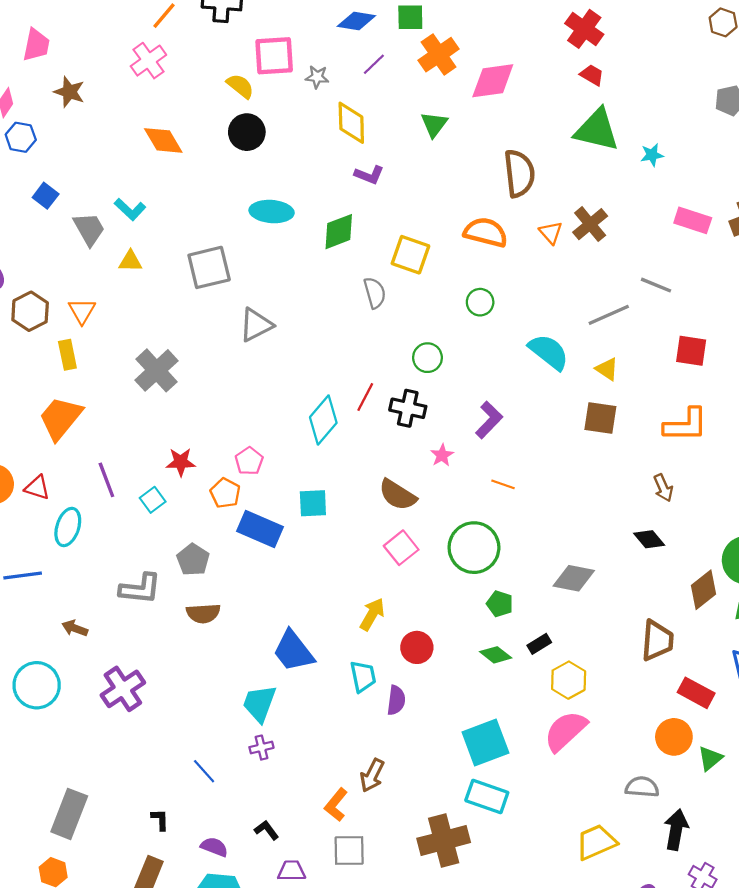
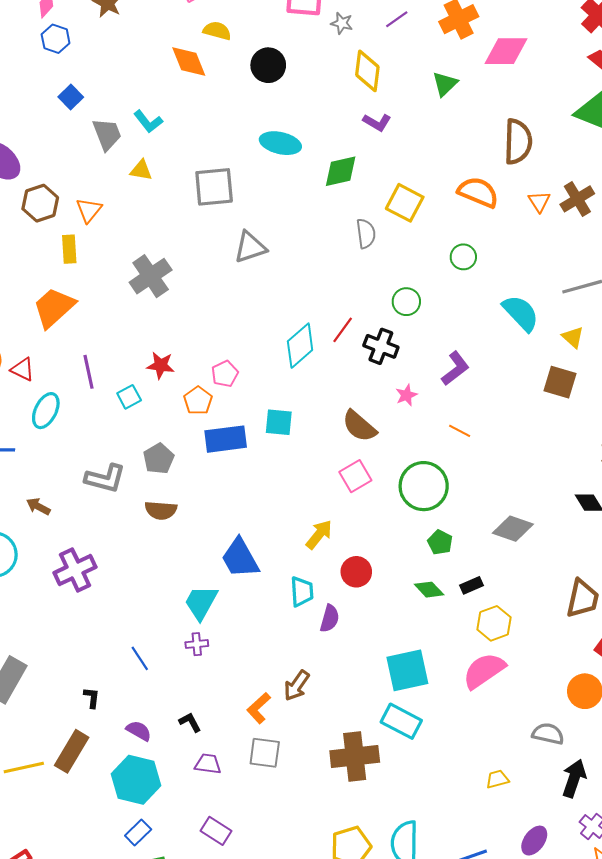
yellow semicircle: (240, 86) -> (217, 31), moved, turned -32
blue rectangle: (260, 529) -> (226, 439), turned -39
yellow trapezoid: (596, 842) -> (497, 779), size x0.6

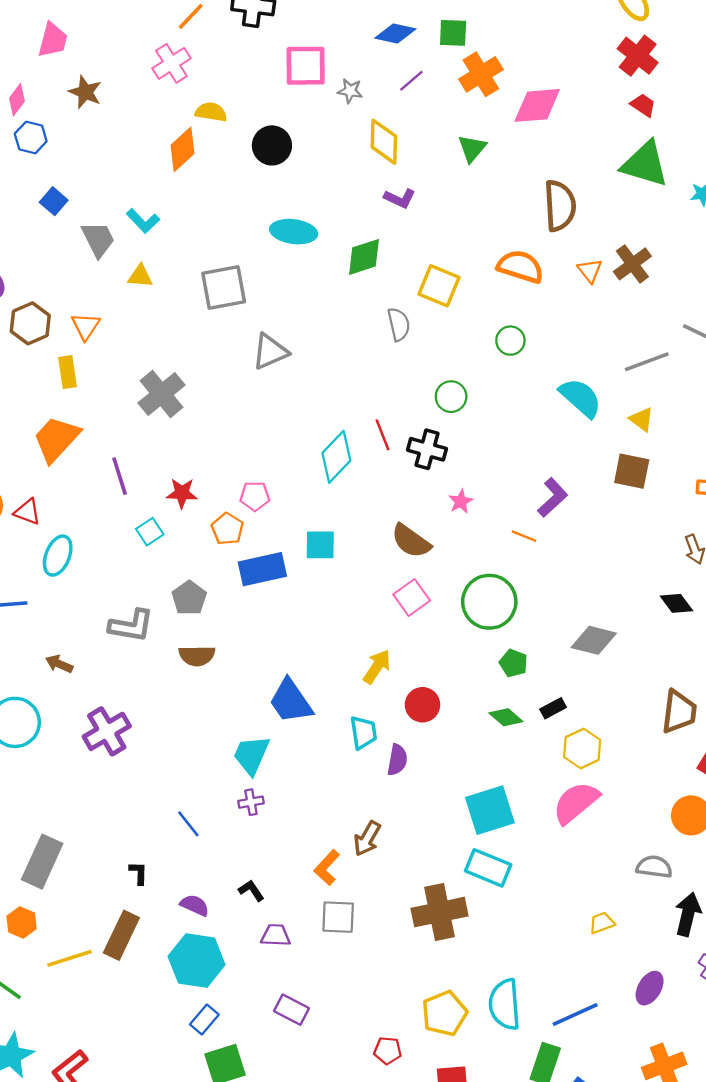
orange diamond: (189, 61) -> (182, 149), turned 75
red line: (343, 330) -> (382, 435), turned -52
purple L-shape: (455, 368) -> (553, 498), moved
purple line: (88, 372) -> (120, 476), moved
pink pentagon: (225, 374) -> (255, 496), turned 30

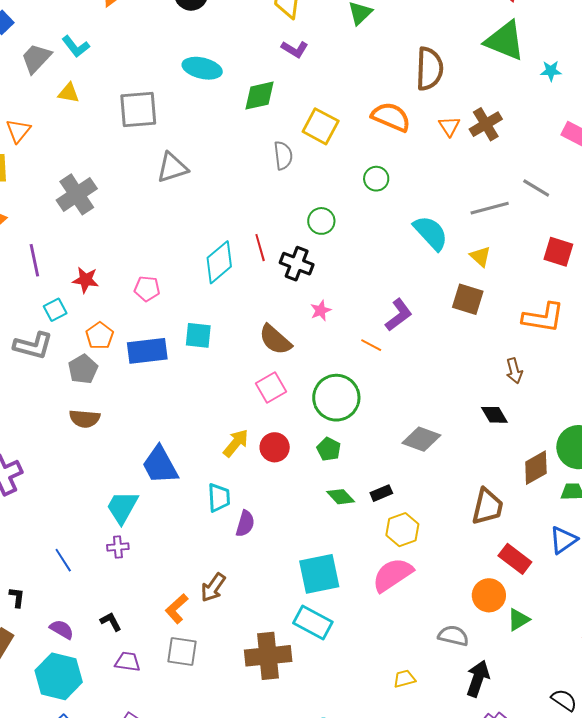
gray trapezoid: (98, 239) -> (36, 58), turned -116
orange pentagon: (227, 529) -> (100, 336), moved
gray L-shape: (131, 626) -> (33, 346), moved
green pentagon: (513, 663) -> (329, 449), moved
red circle: (422, 705) -> (275, 447), moved

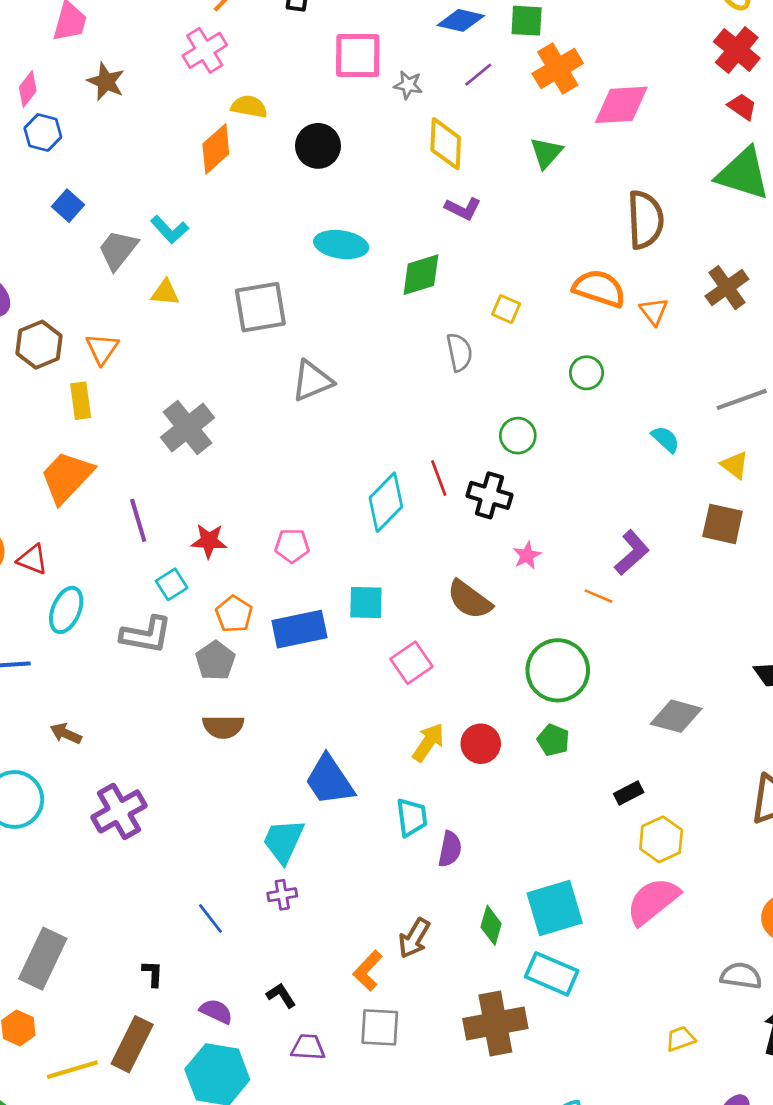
yellow square: (321, 126) -> (506, 309), size x0.6
orange triangle: (449, 126) -> (654, 311), moved
cyan semicircle: (431, 233) -> (665, 439), size x0.6
pink square: (271, 388) -> (411, 663), moved
green diamond: (341, 497) -> (491, 925), moved, turned 64

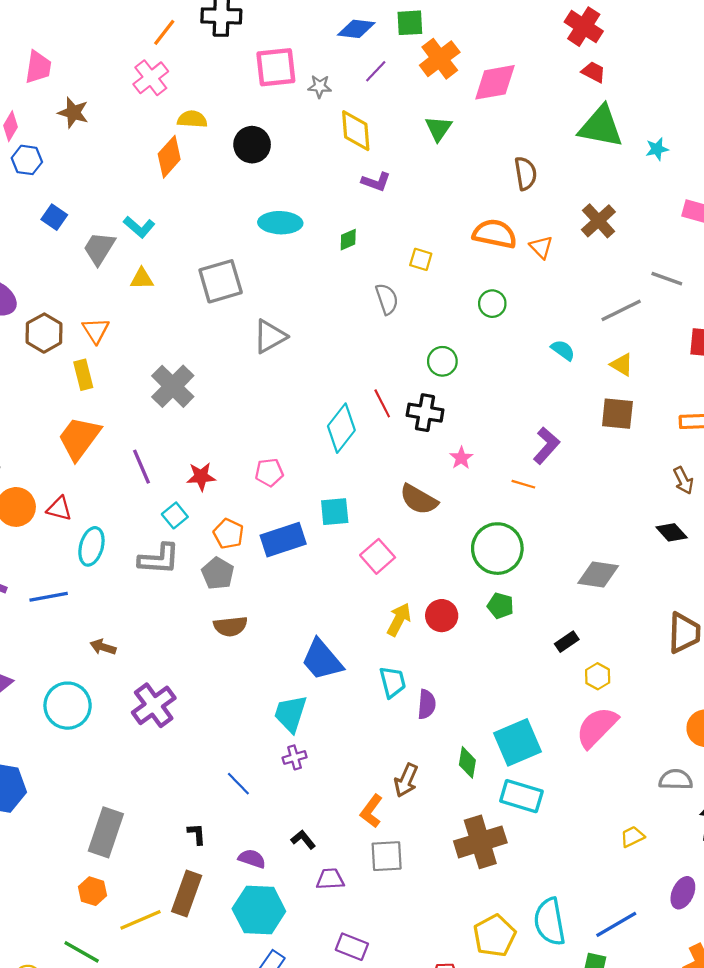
brown semicircle: (645, 220) -> (526, 173), size x0.7
green diamond: (421, 275) -> (348, 240), size x0.6
yellow hexagon: (661, 839) -> (598, 676), size x0.7

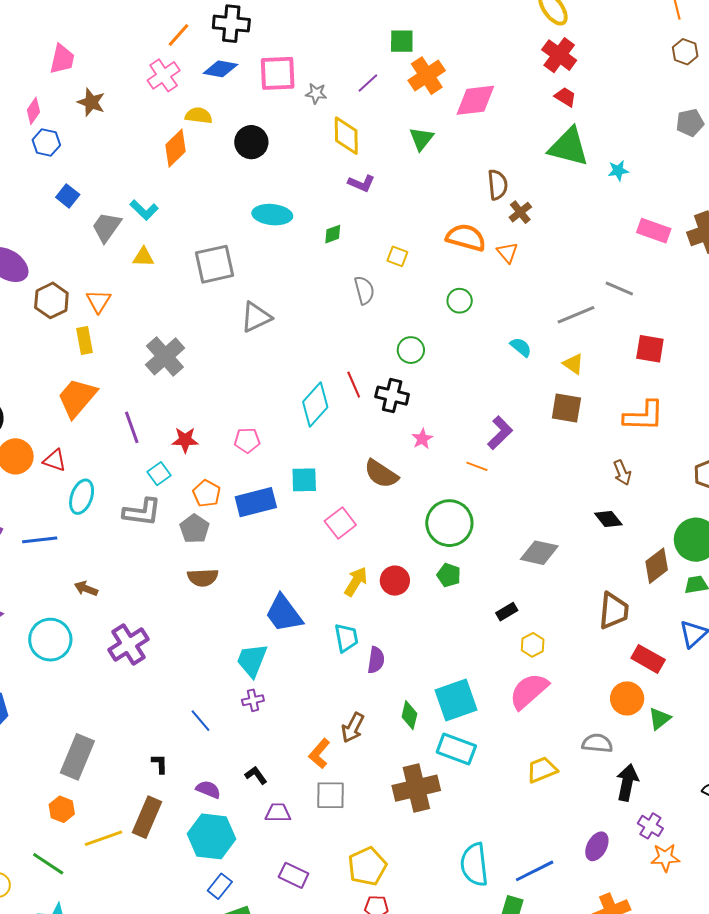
blue diamond: (356, 29) -> (220, 69), moved
brown cross: (598, 221) -> (520, 212), moved, size x0.7
yellow trapezoid: (632, 837) -> (542, 770), moved, size x1.4
yellow pentagon: (495, 936) -> (367, 866), moved

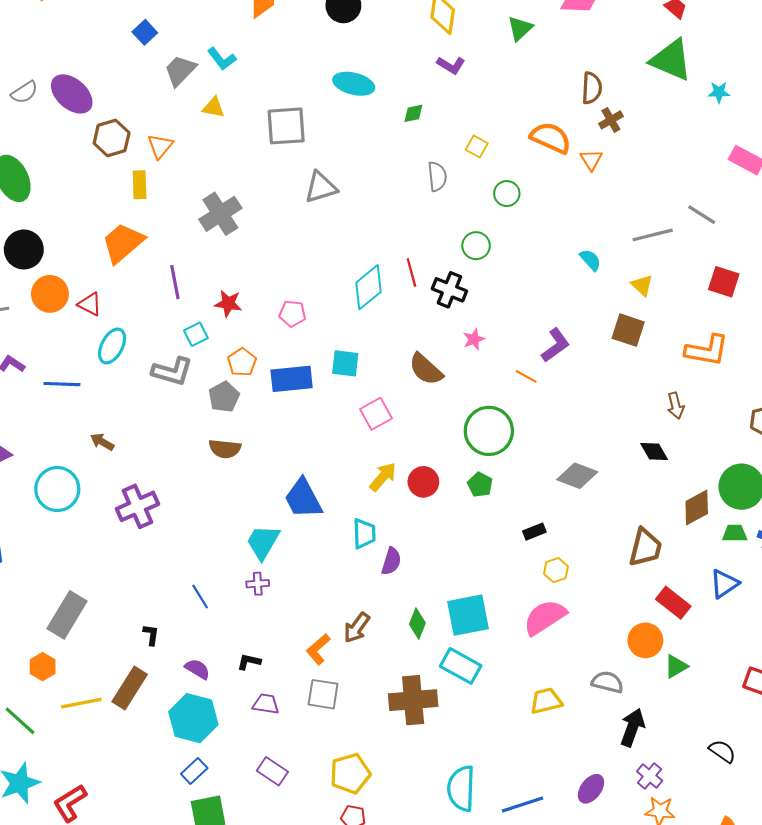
green circle: (460, 301) -> (507, 194), moved
black L-shape: (256, 775) -> (249, 662), turned -50

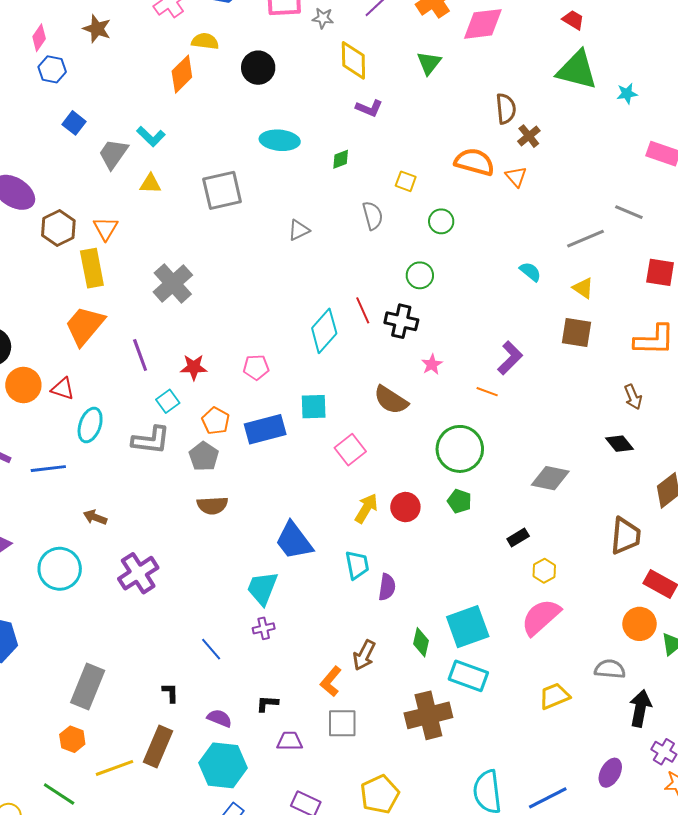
yellow rectangle: (140, 185) -> (92, 268), size x1.4
gray triangle: (321, 187) -> (299, 230), moved, size x0.7

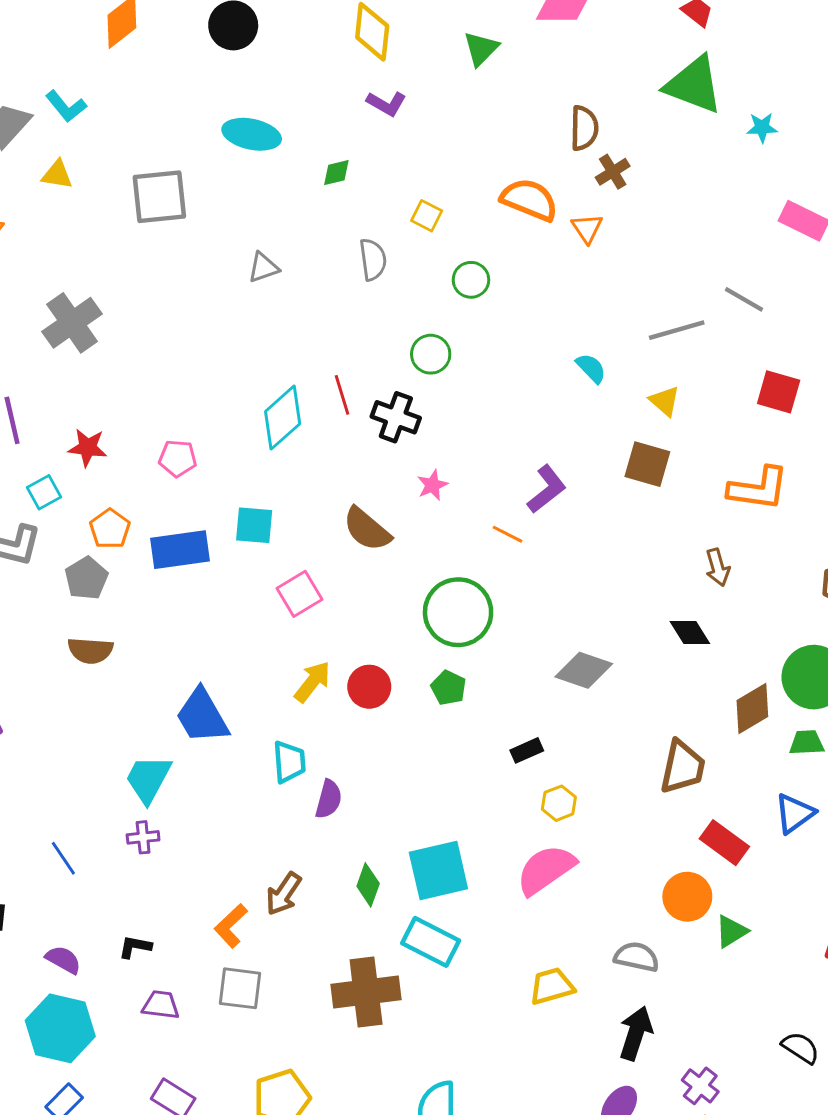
black arrow: (640, 708) -> (636, 1033), moved

